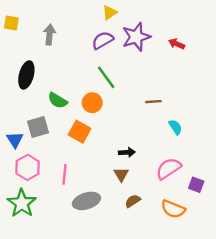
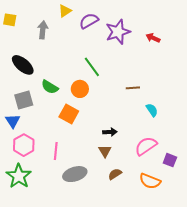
yellow triangle: (110, 13) -> (65, 11), moved
purple semicircle: (103, 40) -> (89, 21), moved
black ellipse: (26, 75) -> (23, 65), turned -65
gray square: (38, 127) -> (24, 100), moved

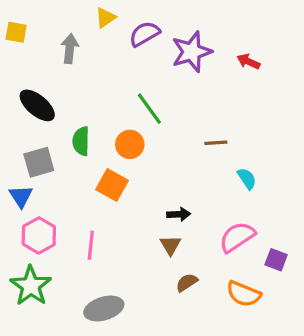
green semicircle: (50, 87) -> (81, 141), turned 60
gray ellipse: (75, 174) -> (104, 309), moved

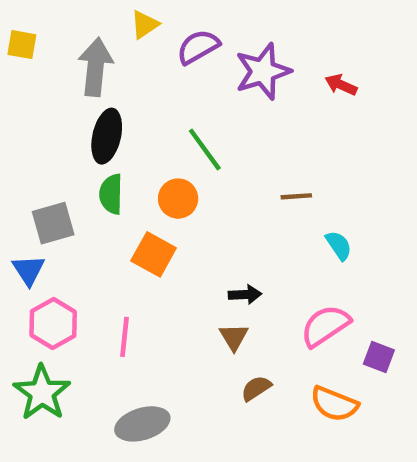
gray arrow: (70, 49) -> (96, 67), size x1.4
black ellipse: (37, 105) -> (107, 136), moved, turned 63

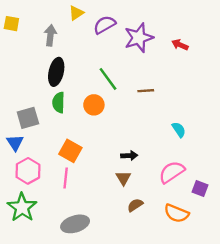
gray arrow: (96, 67) -> (50, 35), size x0.7
brown line: (296, 196) -> (146, 91), moved
orange square: (154, 254) -> (70, 151), moved

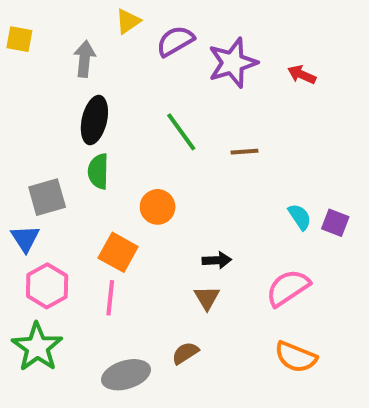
orange circle: (94, 105) -> (158, 207), moved
purple square: (200, 189) -> (335, 223), moved
brown semicircle: (135, 205) -> (185, 353), moved

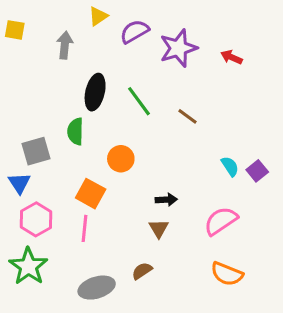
black ellipse: (94, 120) -> (95, 92), moved
brown line: (244, 152) -> (188, 116), turned 40
purple square: (335, 223) -> (257, 171), turned 30

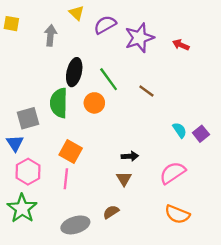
yellow triangle: (98, 16) -> (77, 13), turned -42
green semicircle: (75, 131) -> (59, 103), size x1.4
orange circle: (121, 159) -> (94, 103), moved

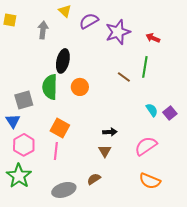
green line: (109, 79) -> (145, 67), moved, turned 45

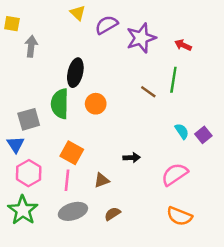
gray arrow: (43, 30) -> (31, 46), moved
brown triangle: (105, 151) -> (102, 180), moved, turned 40
gray ellipse: (64, 190) -> (73, 211), moved

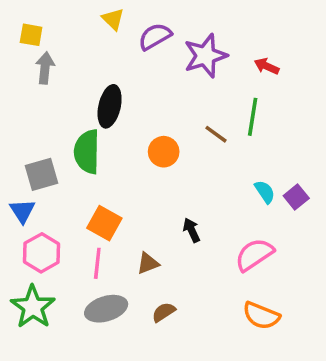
yellow square: (12, 24) -> (31, 35), moved
orange circle: (96, 104) -> (164, 152), moved
black arrow: (132, 158) -> (192, 230), turned -112

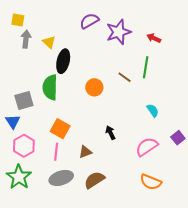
yellow triangle: (113, 19) -> (49, 42), moved
purple square: (296, 197) -> (178, 138), moved
brown semicircle: (164, 312) -> (94, 180), size x1.5

